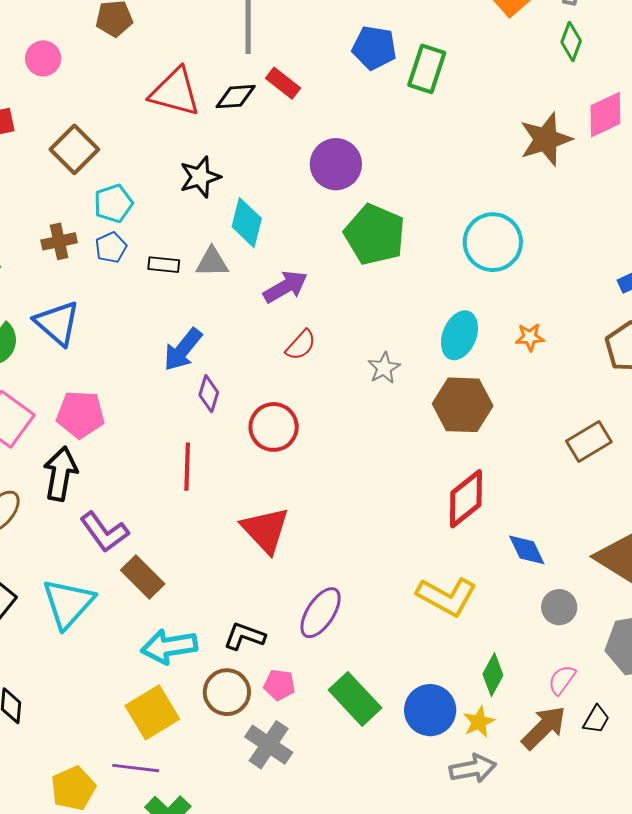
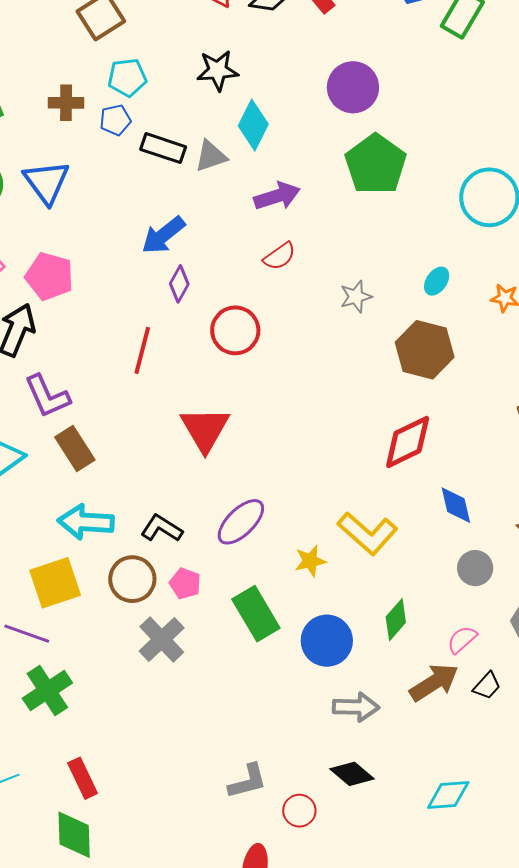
gray triangle: (212, 262) -> (211, 156), turned -30
black rectangle: (164, 265) -> (163, 148), size x1.4
cyan ellipse: (459, 335) -> (437, 281), size x0.6
yellow star: (479, 722) -> (310, 561), moved

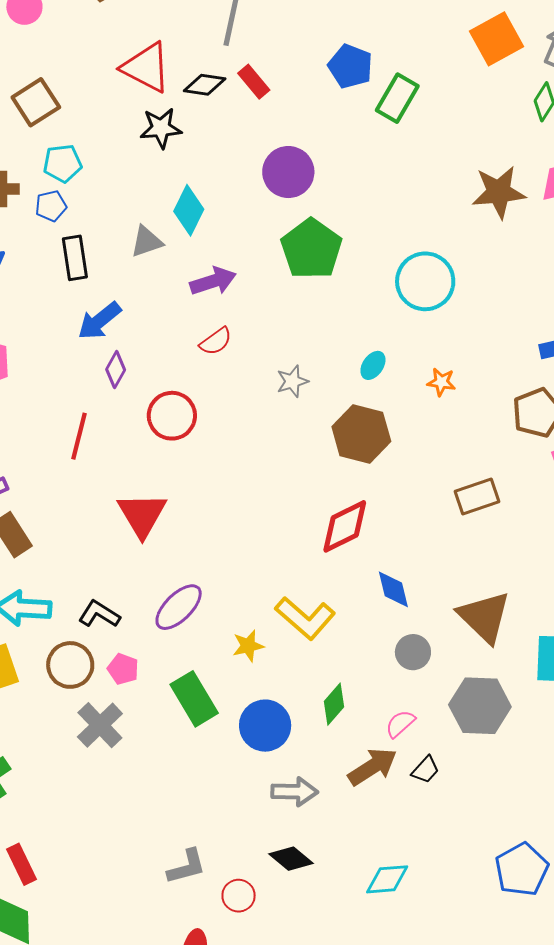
black star: (218, 70) -> (161, 128), moved
black rectangle: (163, 148) -> (75, 258), moved, turned 63

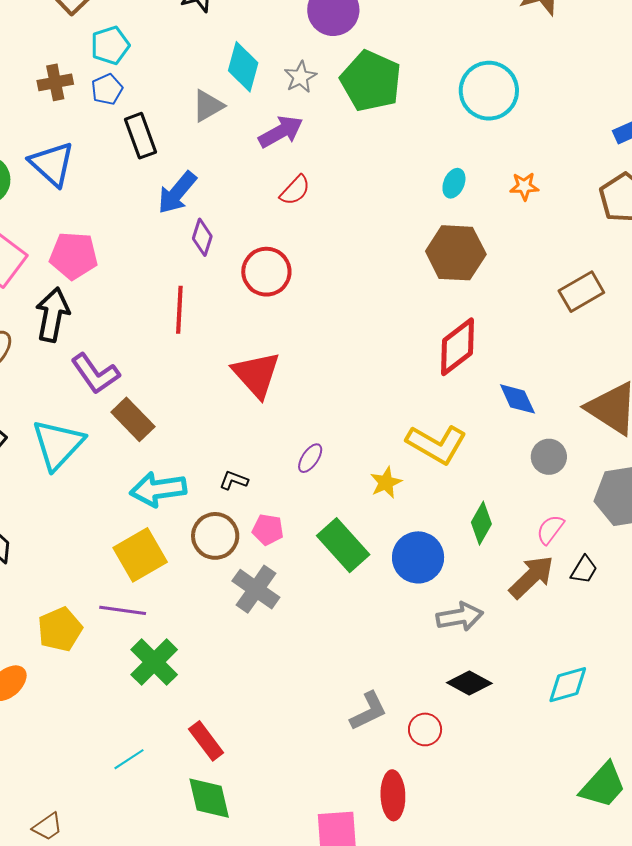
gray star: (292, 381) -> (300, 77), moved
purple ellipse: (179, 607) -> (310, 458), size x0.6
black L-shape: (99, 614) -> (234, 480), size x0.7

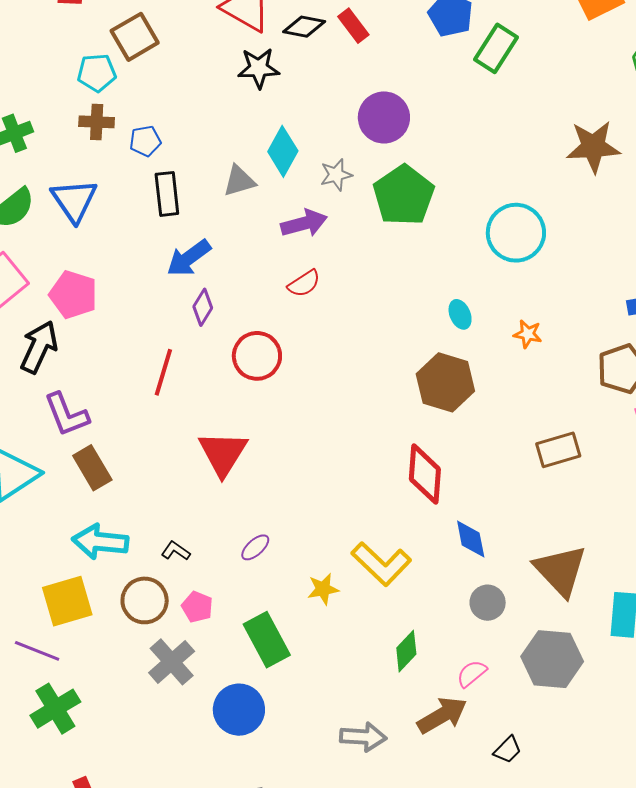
cyan pentagon: (110, 45) -> (97, 73), moved
cyan ellipse: (454, 183) -> (460, 314), turned -60
red diamond: (458, 347) -> (425, 474), turned -62
blue circle: (418, 557) -> (239, 710), moved
black trapezoid: (584, 570) -> (508, 750), moved

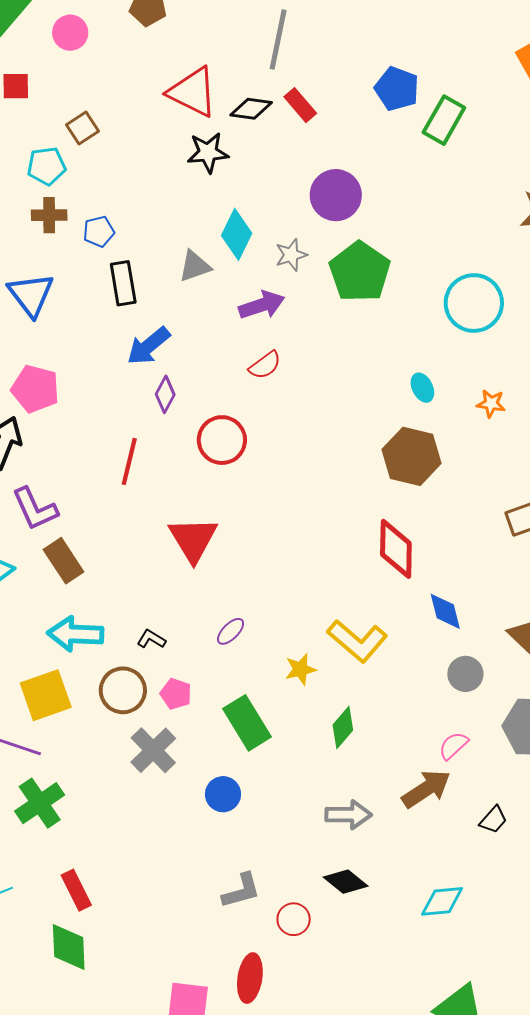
brown square: (135, 37) -> (83, 128), size x0.7
green diamond: (406, 651) -> (343, 728), moved
blue circle: (239, 710) -> (223, 794), size x0.7

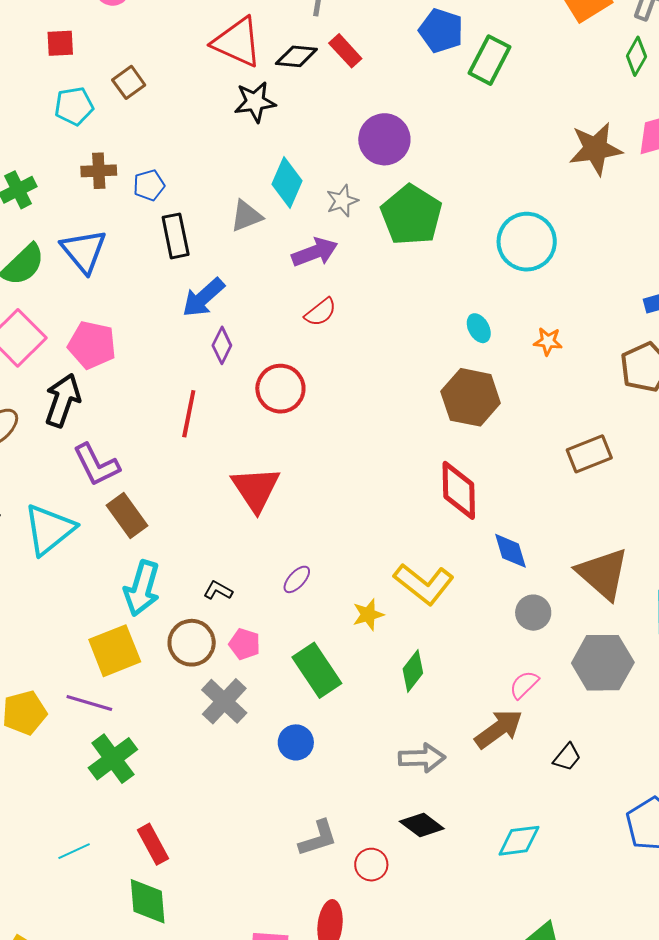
cyan pentagon: (46, 166) -> (74, 106), moved
cyan arrow: (75, 634) -> (142, 588), turned -74

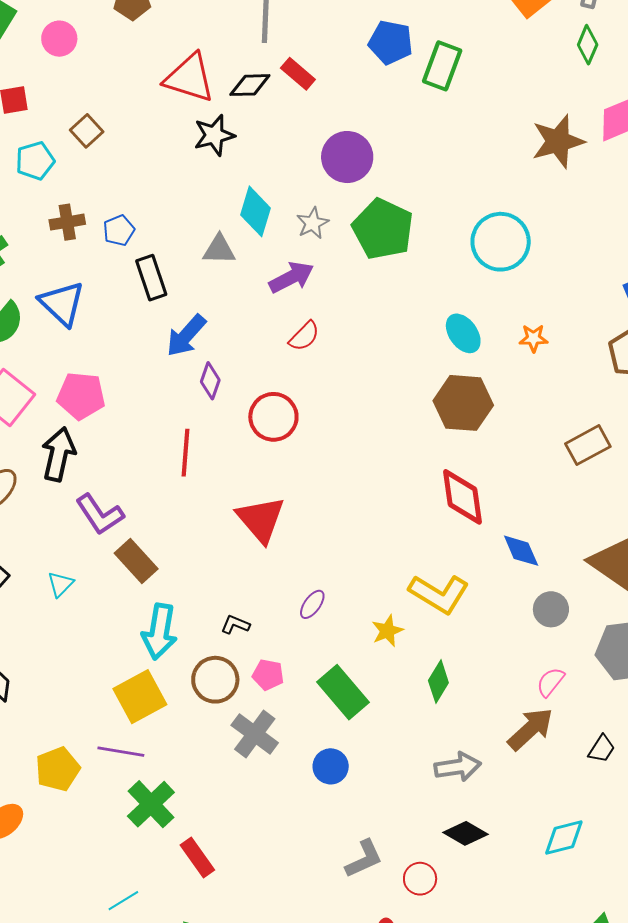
gray triangle: (246, 216) -> (219, 250), turned 30
cyan ellipse: (479, 328) -> (463, 333), size x1.4
cyan triangle: (49, 529) -> (60, 584), size x0.5
red rectangle: (153, 844) -> (197, 858), moved

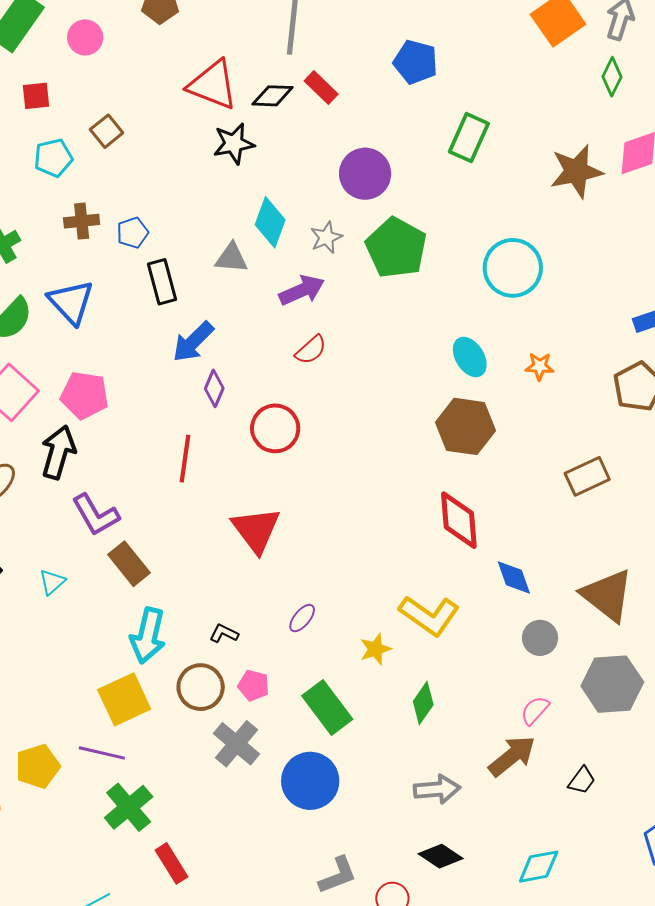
green rectangle: (442, 66) -> (469, 138), moved
blue circle: (331, 766) -> (310, 781), size x1.6

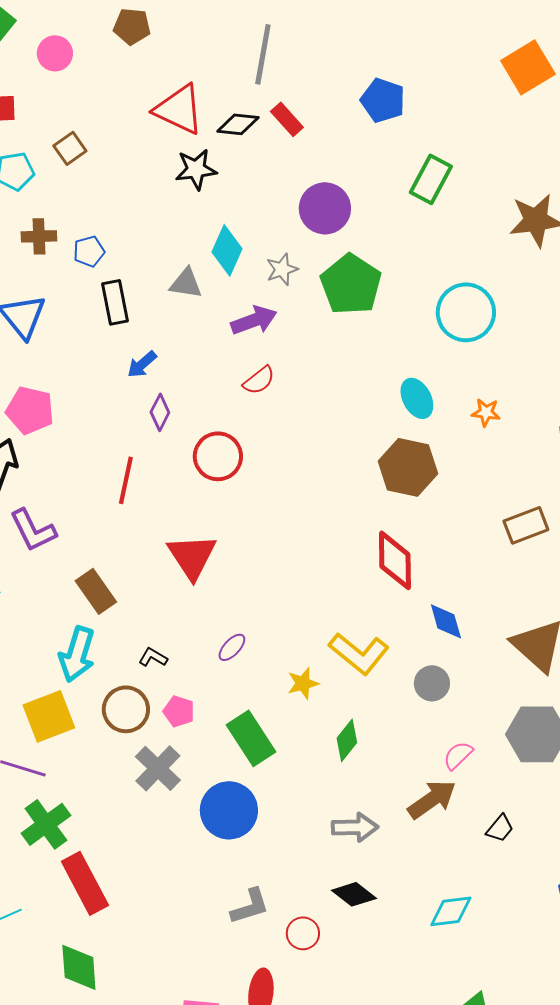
blue arrow: (193, 342) -> (142, 364), size x0.7
brown rectangle: (129, 564) -> (96, 591), moved
gray circle: (540, 638) -> (432, 683), moved
red rectangle: (172, 863) -> (85, 883), size x1.5

